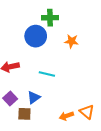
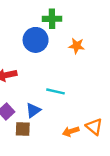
cyan line: (47, 74) -> (55, 91), moved

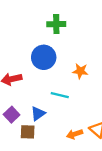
blue circle: (36, 40) -> (44, 57), moved
orange star: (77, 46) -> (80, 71), moved

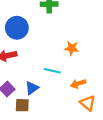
blue circle: (44, 57) -> (17, 28), moved
orange arrow: (75, 134) -> (78, 84), moved

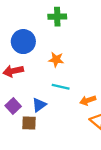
orange star: (72, 48) -> (56, 60), moved

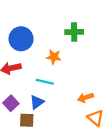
green cross: (57, 17) -> (74, 32), moved
cyan line: (61, 87) -> (45, 82), moved

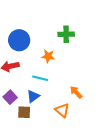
orange arrow: (85, 98) -> (76, 92), turned 64
orange triangle: (96, 118) -> (62, 110), moved

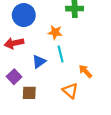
cyan line: (40, 78) -> (61, 54), moved, turned 63
blue triangle: (33, 96) -> (39, 62), moved

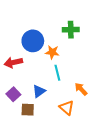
blue circle: (24, 15) -> (33, 41), moved
blue triangle: (39, 62) -> (39, 91), moved

